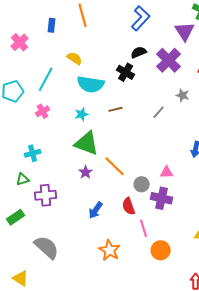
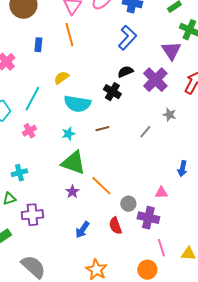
yellow semicircle: (75, 58) -> (61, 78), turned -70
pink triangle: (167, 172) -> (161, 193), moved
pink line: (144, 228) -> (161, 248), moved

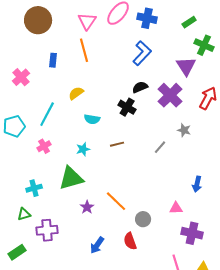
cyan semicircle: (77, 104) -> (92, 119), size x0.6
green triangle: (73, 163) -> (71, 178), moved, turned -36
purple cross: (148, 218) -> (192, 233), moved

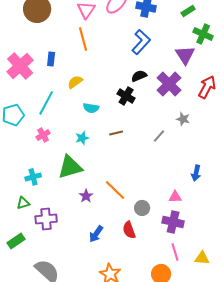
blue rectangle: (53, 60) -> (51, 59), moved
pink cross: (21, 77) -> (20, 66), size x1.5
purple cross: (192, 233) -> (173, 222), moved

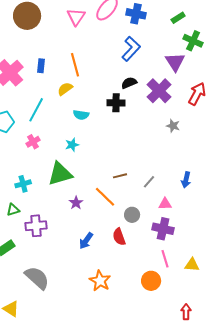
orange line: (83, 39) -> (75, 65), moved
black cross: (126, 96) -> (116, 103), turned -30
brown line: (116, 133) -> (120, 176), moved
gray line: (159, 136) -> (149, 182), moved

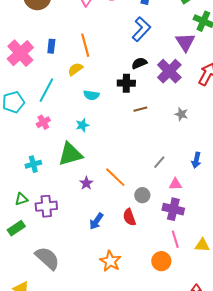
gray star: (173, 126) -> (181, 114), moved
brown line: (120, 176) -> (140, 109), moved
green triangle: (13, 210) -> (21, 199), moved

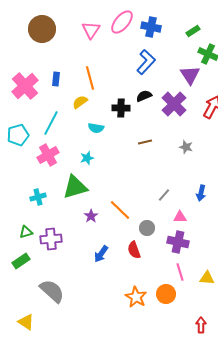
black cross: (126, 83) -> (121, 108), moved
pink cross: (43, 122) -> (48, 155), size x1.5
orange star: (110, 261) -> (136, 297), moved

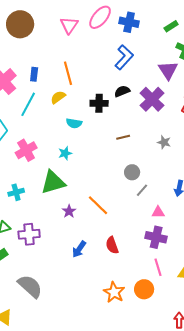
cyan line: (51, 123) -> (28, 104), moved
gray circle: (147, 228) -> (132, 172), moved

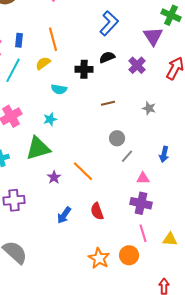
purple cross: (152, 99) -> (137, 65), size x0.7

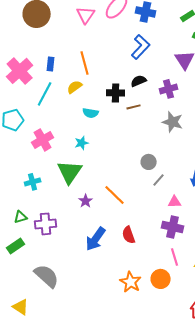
purple cross: (137, 65) -> (169, 89), turned 30
brown line: (108, 103) -> (134, 107), moved
gray star: (149, 108) -> (173, 122), moved, size x1.5
green triangle: (38, 148) -> (70, 172), turned -40
blue arrow: (64, 215) -> (96, 239), size x1.4

